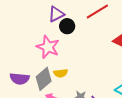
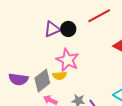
purple triangle: (56, 14) -> (52, 29), moved
pink star: (48, 47) -> (68, 60), moved

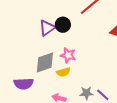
pink star: (68, 60) -> (68, 55), size x0.7
gray diamond: (42, 81) -> (45, 63), moved, turned 30

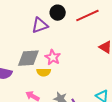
black circle: (63, 25) -> (58, 13), moved

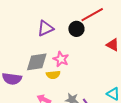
black circle: (58, 13) -> (76, 29), moved

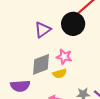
black circle: (76, 29) -> (73, 24), size x1.5

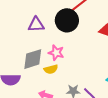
purple triangle: (43, 30) -> (36, 25), turned 30

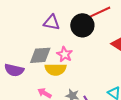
yellow semicircle: (51, 69) -> (56, 69), size x1.5

